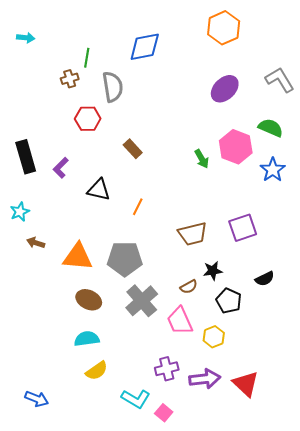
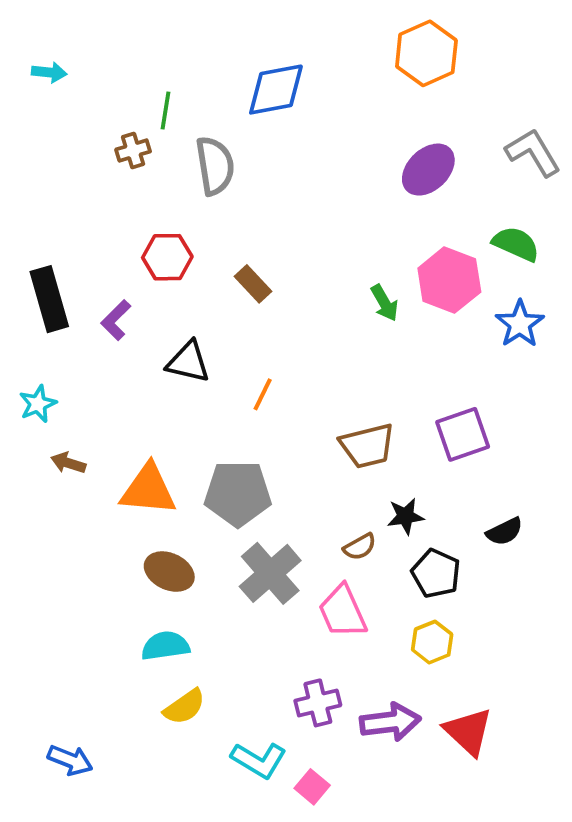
red hexagon: (88, 119) -> (167, 257), moved
yellow hexagon: (214, 337) -> (432, 642), moved

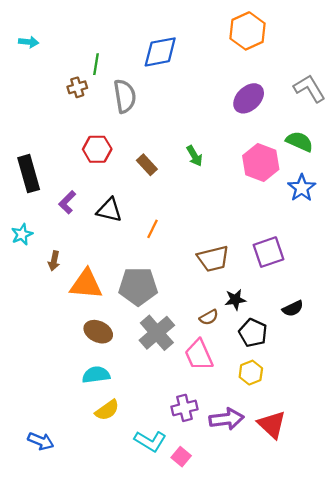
green arrow: (385, 303) -> (194, 156), moved
purple L-shape: (116, 320) -> (67, 202), moved
brown arrow: (68, 463) -> (54, 261), moved, turned -96

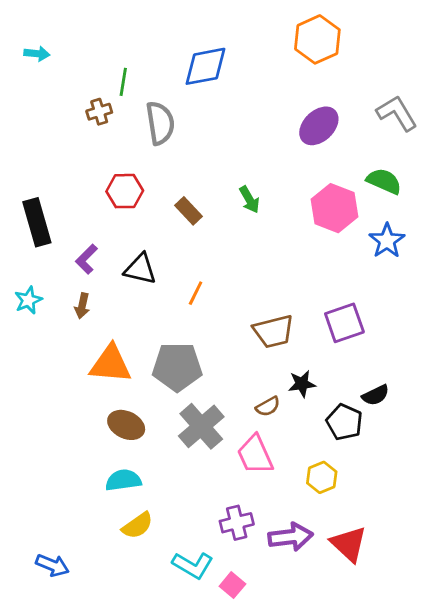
brown arrow: (54, 261) -> (82, 306), moved
black pentagon: (253, 333) -> (344, 422), moved

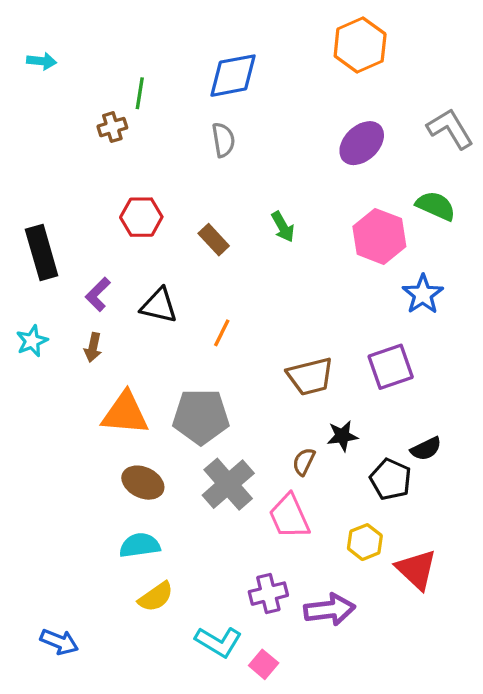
gray semicircle: (160, 123) -> (223, 140), moved, size x0.7
blue star: (387, 241) -> (423, 294), moved
brown semicircle: (268, 406) -> (304, 462), turned 145
red triangle: (349, 544) -> (416, 569), moved

